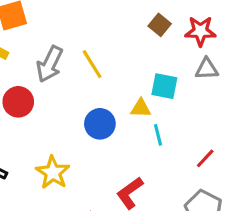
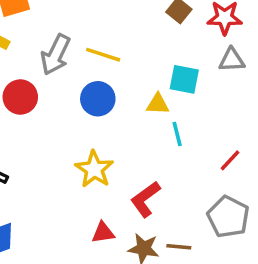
yellow line: (92, 64) -> (103, 55), turned -40
blue circle: (100, 124) -> (98, 99), moved
yellow star: (53, 173) -> (94, 169), moved

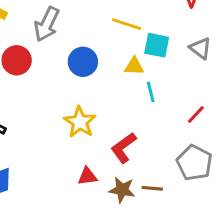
yellow line: (103, 55) -> (127, 24), moved
gray triangle: (232, 60) -> (200, 48), moved, turned 40

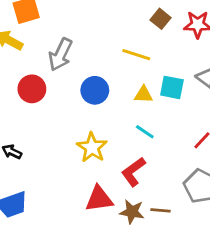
cyan square: (157, 45) -> (172, 87), moved
cyan line: (151, 92) -> (145, 132), moved, turned -42
red triangle: (87, 176) -> (99, 199), size x1.5

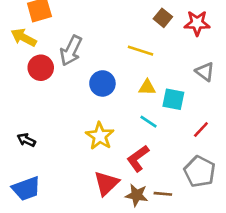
cyan square: (172, 87) -> (173, 99), moved
red circle: (32, 89) -> (41, 68), moved
red triangle: (99, 199) -> (106, 183), turned -36

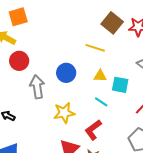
brown square: (163, 18) -> (112, 23), size x1.5
gray arrow: (71, 51) -> (37, 87), moved, turned 145
yellow star: (100, 136) -> (64, 113), turned 30

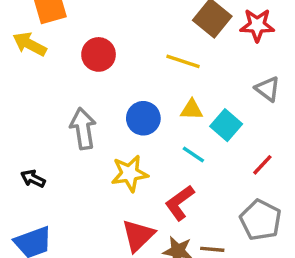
red circle: (19, 61) -> (99, 54), moved
blue circle: (66, 73) -> (143, 118), moved
cyan square: (120, 85) -> (226, 125), turned 30

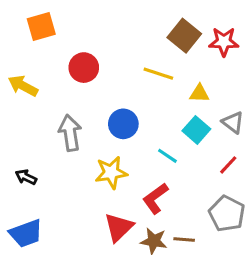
yellow arrow: (30, 44) -> (23, 86), moved
gray triangle: (267, 89) -> (233, 122), moved
yellow triangle: (192, 110) -> (199, 93), moved

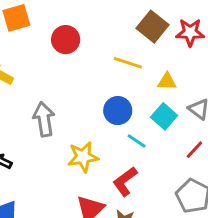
red circle: (84, 68) -> (66, 40), moved
blue circle: (123, 124) -> (118, 111), moved

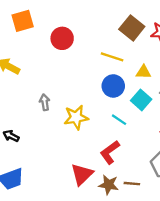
blue circle: (118, 111) -> (113, 86), moved
gray arrow: (44, 119) -> (45, 102), size x0.6
yellow star: (83, 157) -> (76, 117), moved

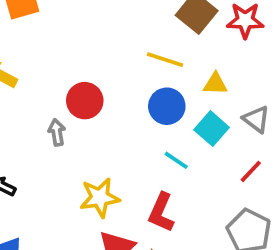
red circle: (62, 38) -> (85, 101), moved
yellow star: (76, 117) -> (100, 198), moved
red L-shape: (110, 152) -> (161, 213), turned -30

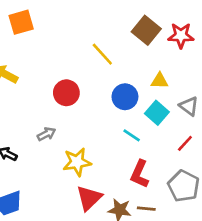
yellow line: (165, 60) -> (102, 54), moved, turned 30
gray arrow: (57, 132) -> (46, 134), moved, turned 72
red L-shape: (161, 213) -> (140, 174), moved

